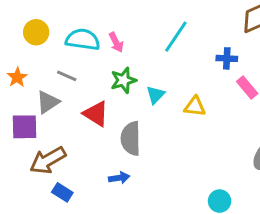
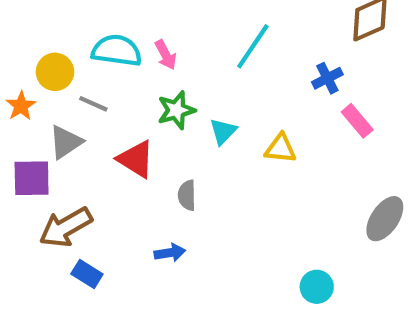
yellow circle: (36, 32) -> (55, 72), moved
blue cross: (227, 58) -> (327, 78), turned -30
gray semicircle: (131, 138) -> (187, 195), size x0.6

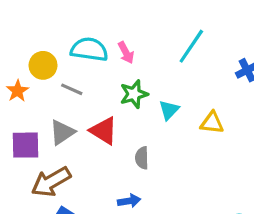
gray triangle: (66, 142) -> (62, 132), moved

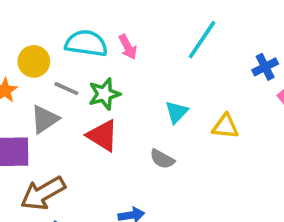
green star: (134, 94) -> (104, 94), moved
gray triangle: (62, 132) -> (45, 119), moved
gray semicircle: (142, 158) -> (162, 159), moved, turned -60

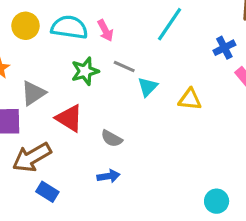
yellow circle: (34, 61) -> (25, 26), moved
gray line: (66, 89) -> (124, 66), moved
red triangle: (102, 136) -> (69, 118), moved
gray semicircle: (162, 159) -> (112, 139), moved

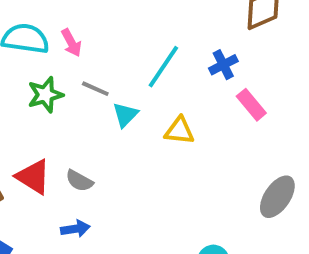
cyan line: (170, 24) -> (163, 67), moved
red triangle: (69, 118) -> (33, 177), moved

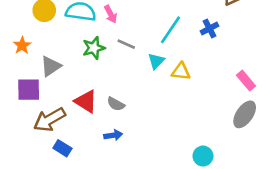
pink rectangle: (251, 105) -> (246, 81), moved
cyan triangle: (125, 115) -> (156, 61), moved

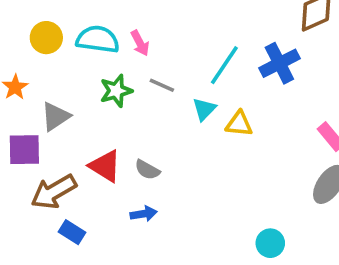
blue cross: (209, 29) -> (279, 63), size x1.5

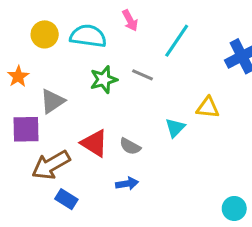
pink arrow: (140, 43) -> (130, 20), moved
cyan line: (224, 65) -> (177, 41), moved
cyan triangle: (204, 109) -> (175, 128), moved

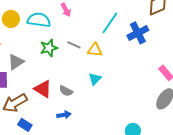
cyan line: (177, 41) -> (110, 23), moved
yellow triangle: (208, 107) -> (95, 50), moved

